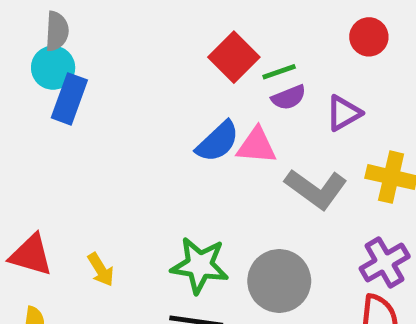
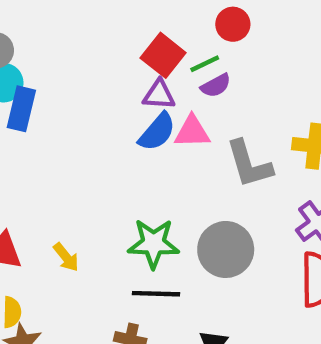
red circle: (369, 37) -> (233, 24), moved
purple triangle: (344, 113) -> (159, 95), moved, turned 40
gray L-shape: (316, 189) -> (249, 164), turned 44

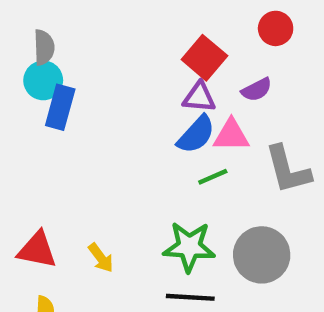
green line: (205, 64) -> (213, 177), moved

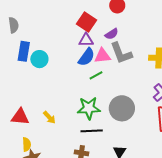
cyan circle: (43, 80) -> (39, 59), moved
gray L-shape: (288, 170) -> (121, 53), moved

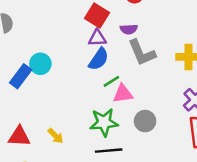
purple semicircle: (112, 34) -> (129, 29), turned 32
blue rectangle: (24, 51) -> (21, 76), moved, turned 30
pink triangle: (102, 56) -> (123, 94), moved
gray circle: (122, 108) -> (145, 121), size x0.7

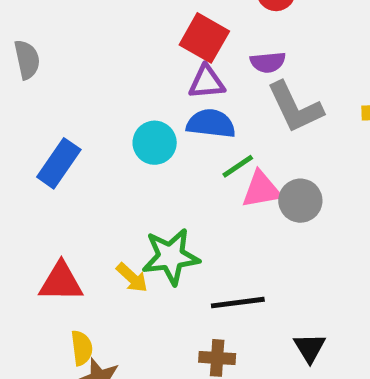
blue semicircle: (99, 59) -> (211, 124), turned -115
cyan circle: (40, 64) -> (155, 143), moved
gray circle: (145, 121) -> (300, 201), moved
green star: (104, 122) -> (171, 257), moved

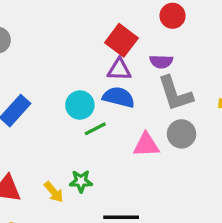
green line: (238, 166) -> (95, 129), moved
gray circle: (300, 201) -> (182, 134), moved
green star: (171, 257) -> (81, 181), size x0.6

